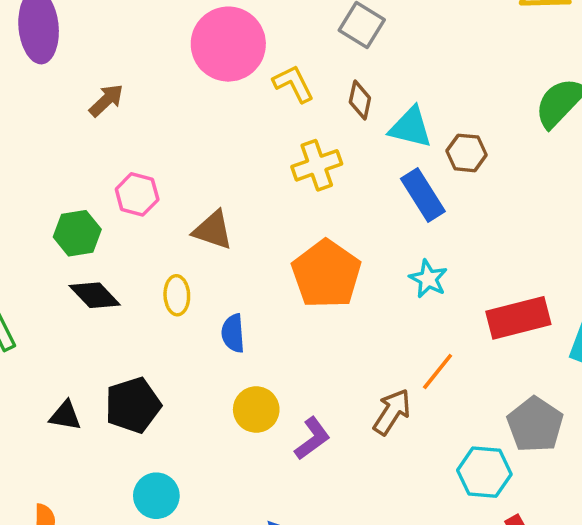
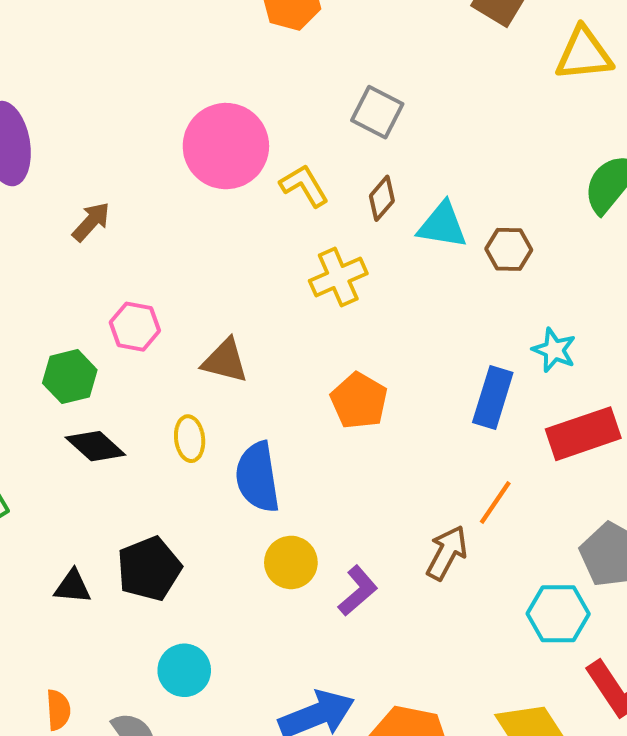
brown diamond: (360, 100) -> (382, 198), turned 33
blue rectangle: (423, 195) -> (493, 398), moved, turned 54
orange pentagon: (326, 274) -> (359, 401), size x0.7
cyan star: (428, 279) -> (554, 350), moved
blue semicircle: (233, 333) -> (257, 477), size x1.6

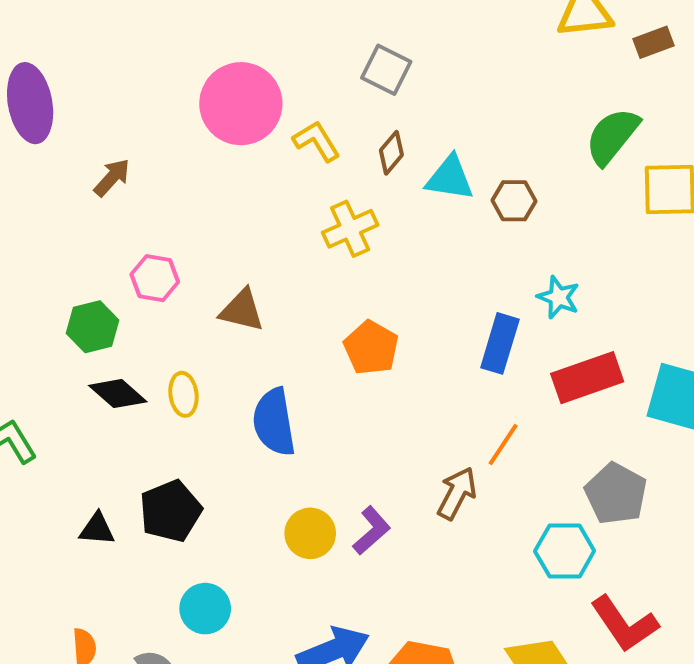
yellow ellipse: (190, 439) -> (183, 394), moved
yellow circle: (291, 562) -> (310, 533), moved

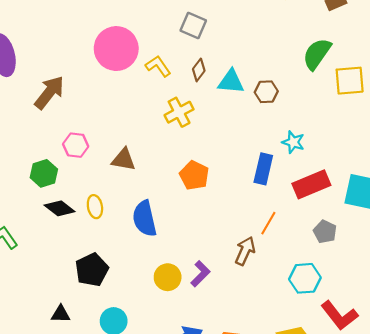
brown arrow: (112, 178) -> (49, 92), size x1.6
gray pentagon: (616, 494) -> (325, 232), moved, size x0.7
black triangle: (97, 529) -> (61, 314), moved

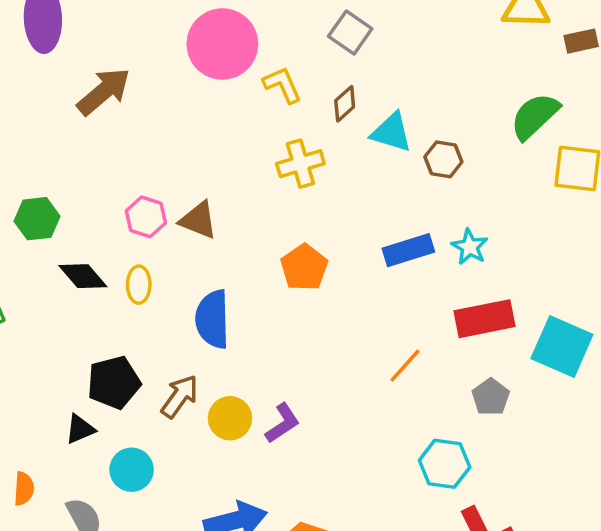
pink hexagon: (76, 145) -> (146, 217), moved
blue rectangle: (263, 169) -> (408, 250), moved, turned 48
green hexagon: (44, 173) -> (37, 219), moved
brown arrow: (245, 251) -> (180, 396), moved
black triangle: (61, 314) -> (80, 429), moved, turned -36

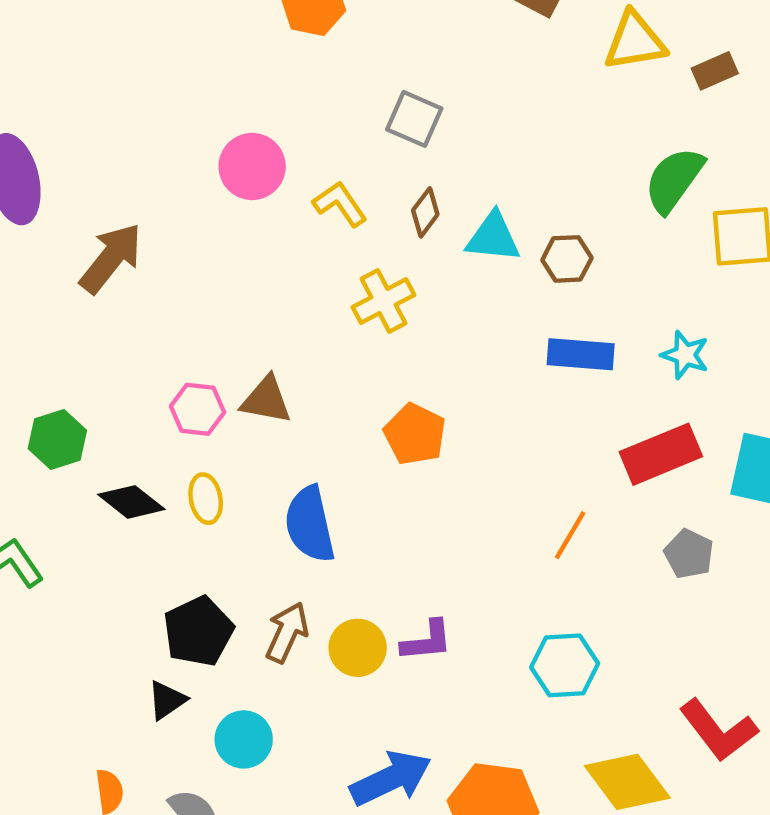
pink circle: (222, 44) -> (252, 166), size x0.7
cyan star: (470, 247) -> (685, 355), moved
blue rectangle: (408, 250) -> (581, 354), moved, turned 33
purple L-shape: (283, 423) -> (427, 641), turned 39
cyan hexagon: (445, 464) -> (565, 665), moved

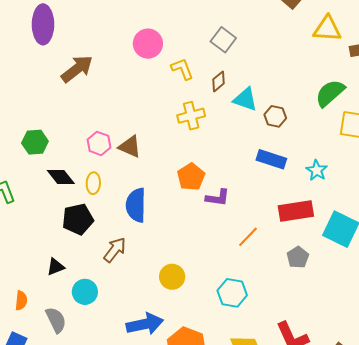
black pentagon: (198, 631) -> (78, 219), moved
purple L-shape: (427, 641) -> (218, 198), moved
yellow circle: (358, 648) -> (172, 277), moved

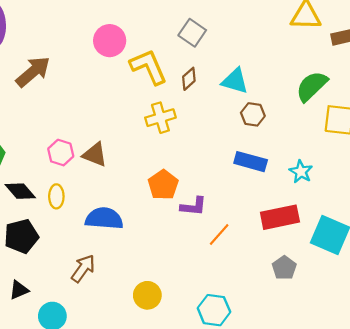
yellow L-shape: (182, 69) -> (149, 67), size x1.5
cyan triangle: (245, 99) -> (235, 81), moved
blue semicircle: (136, 205) -> (104, 218), turned 96
black pentagon: (78, 219) -> (21, 236), moved
orange line: (248, 237) -> (219, 234), moved

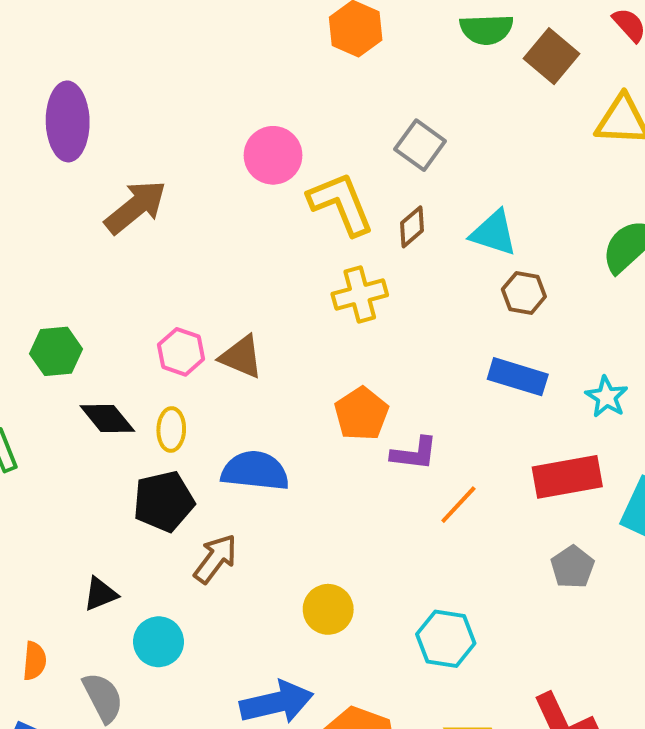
black pentagon: (21, 236) -> (164, 501), moved

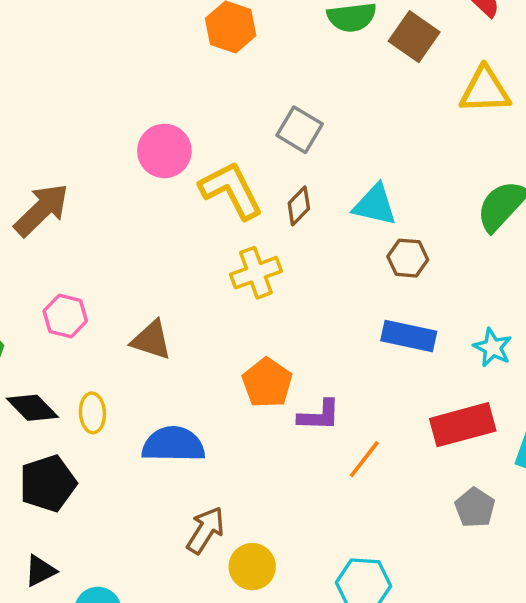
pink hexagon: (181, 352) -> (65, 316), moved
black pentagon: (164, 501) -> (48, 483), moved
brown arrow: (215, 559) -> (206, 530), moved

